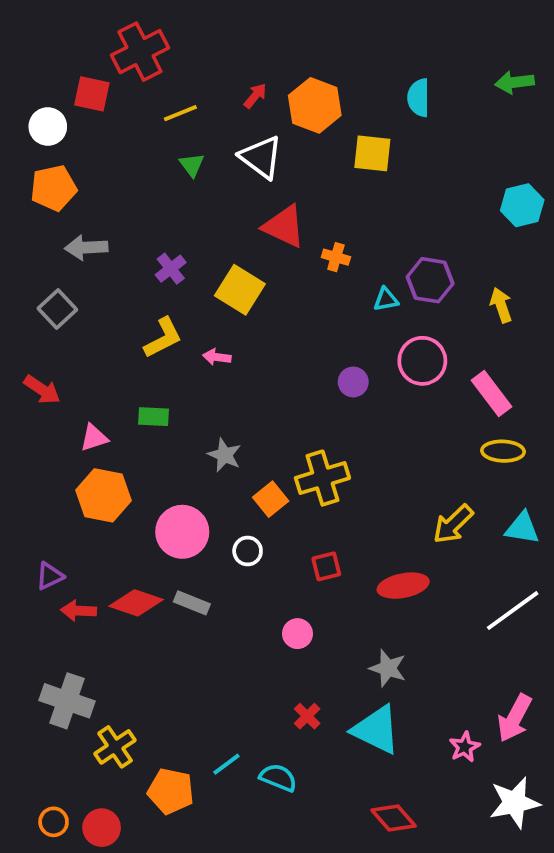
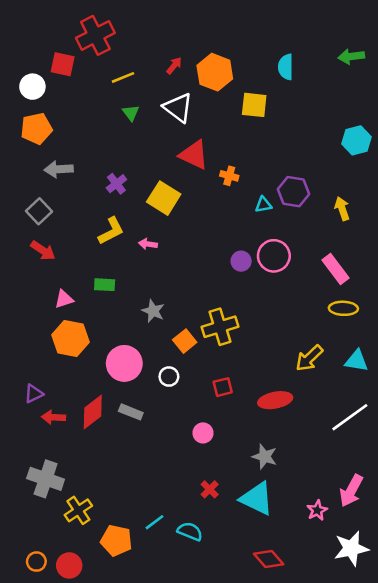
pink circle: (422, 361) -> (274, 256), moved
red arrow: (42, 390) -> (43, 251), moved
red diamond: (136, 603) -> (93, 412), turned -56

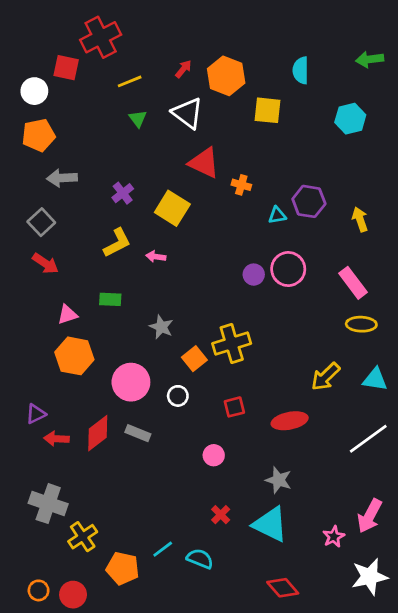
cyan hexagon: (357, 140) -> (350, 119), moved

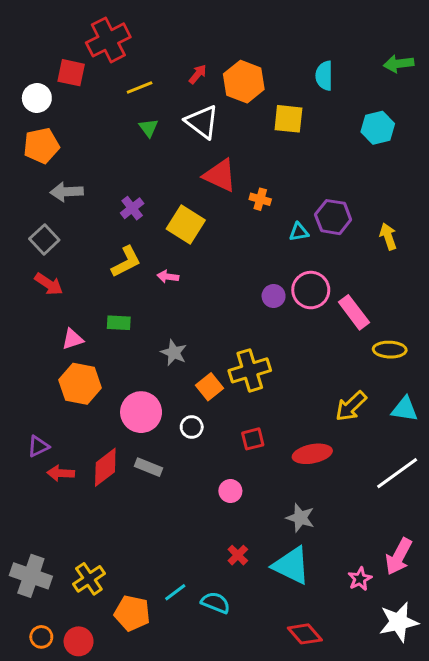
pink rectangle: (353, 283) -> (354, 312), moved
gray cross: (48, 504) -> (31, 576), moved

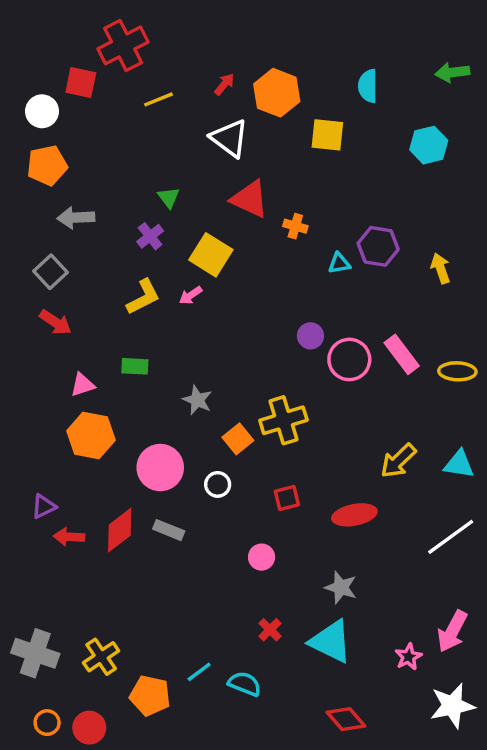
green triangle: (149, 128) -> (169, 197), moved
pink arrow: (168, 277) -> (191, 295), moved, turned -42
pink circle: (311, 290) -> (349, 359), moved
yellow ellipse: (390, 350) -> (457, 371), moved

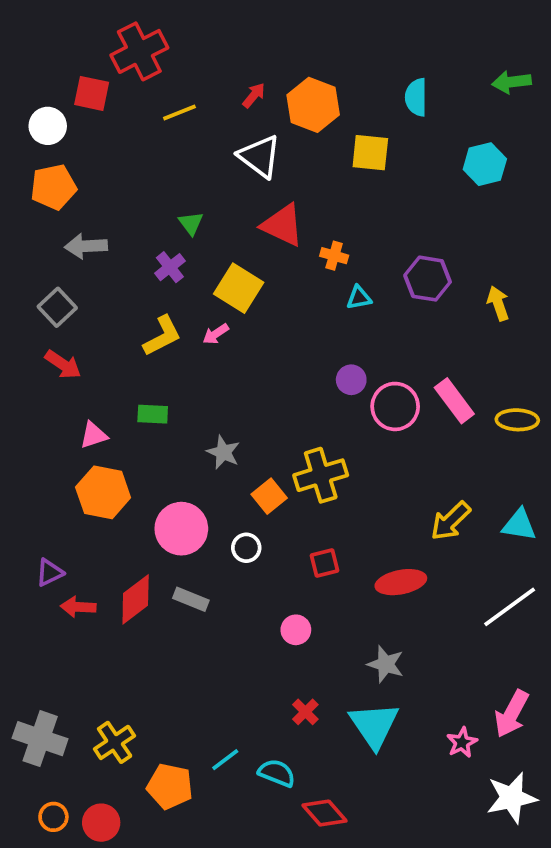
cyan triangle: (339, 263) -> (359, 298), moved
cyan triangle: (331, 641) -> (374, 725), turned 30
red diamond: (346, 719) -> (324, 813), moved

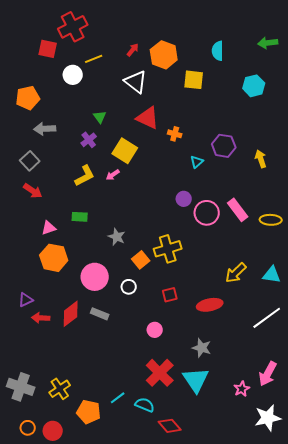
white circle: (48, 126) -> (73, 75), moved
cyan triangle: (359, 298) -> (197, 162), moved, turned -32
red cross: (305, 712) -> (160, 373), size x2.0

